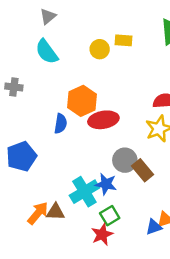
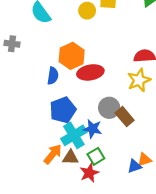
blue pentagon: (21, 156) -> (63, 110), moved
brown triangle: (55, 212) -> (71, 157), moved
orange arrow: (38, 213) -> (53, 154), moved

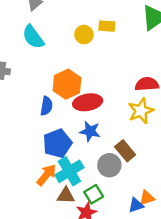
gray circle: (109, 108) -> (109, 165), moved
blue star: (93, 129) -> (90, 131), moved
orange arrow: (53, 154) -> (46, 175), moved

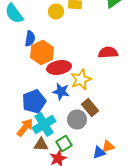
blue semicircle: (46, 106) -> (30, 38), moved
yellow star: (141, 111) -> (81, 80), moved

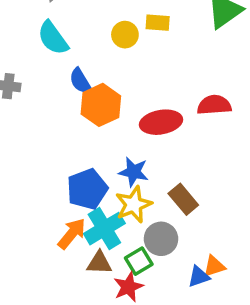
blue semicircle: (30, 38) -> (80, 81), turned 140
red ellipse: (59, 68) -> (161, 122), moved
yellow star: (81, 80) -> (134, 204), moved
gray circle: (77, 120) -> (161, 239), moved

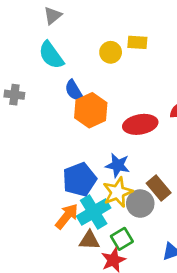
gray circle: (161, 239) -> (140, 204), moved

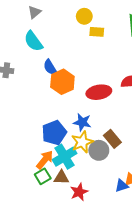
yellow circle: (111, 52) -> (84, 16), moved
green square: (122, 239) -> (43, 176), moved

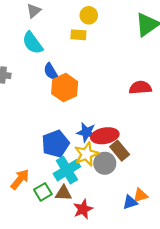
yellow rectangle: (97, 32) -> (78, 35), moved
red ellipse: (99, 92) -> (105, 136), moved
orange arrow: (45, 160) -> (20, 179), moved

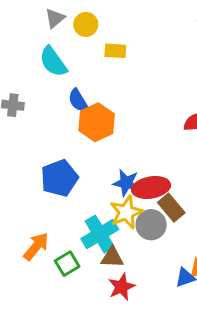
yellow circle: (89, 15) -> (86, 24), moved
blue pentagon: (55, 144) -> (59, 178), moved
brown triangle: (63, 193) -> (112, 257), moved

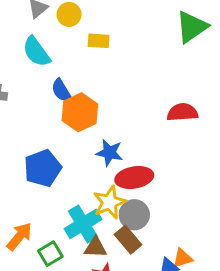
blue star: (126, 183) -> (109, 153), moved
brown rectangle: (171, 208) -> (128, 240), moved

